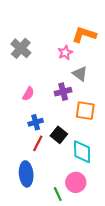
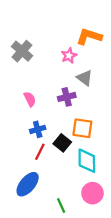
pink semicircle: (28, 94) -> (30, 99), turned -56
orange square: (85, 111) -> (82, 128), moved
blue ellipse: (26, 174) -> (28, 184), turned 45
pink circle: (76, 182) -> (92, 193), moved

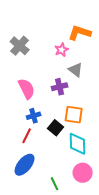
pink semicircle: (30, 99) -> (27, 89), size x1.5
red line: (40, 152) -> (27, 136), moved

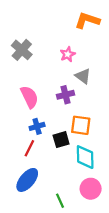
orange L-shape: (80, 33) -> (87, 20), moved
black square: (56, 128) -> (61, 140), turned 35

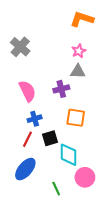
pink star: (68, 54) -> (79, 51), moved
gray triangle: (83, 76) -> (78, 71), turned -35
black square: (61, 140) -> (50, 138), moved
cyan diamond: (85, 157) -> (68, 155), moved

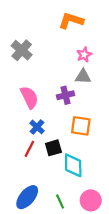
orange L-shape: (82, 19) -> (71, 21), moved
blue cross: (35, 119) -> (37, 127), turned -32
blue ellipse: (25, 169) -> (27, 197), moved
pink circle: (85, 177) -> (91, 200), moved

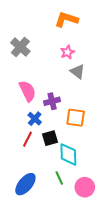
pink star: (84, 55) -> (67, 52), moved
gray triangle: (83, 77) -> (78, 72), turned 35
purple cross: (65, 95) -> (52, 101), moved
green line: (60, 202) -> (59, 178), moved

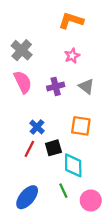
gray triangle: (78, 72) -> (86, 86), moved
pink semicircle: (27, 91) -> (23, 82), moved
purple cross: (52, 101) -> (56, 86), moved

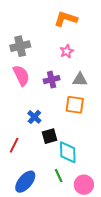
gray cross: (22, 50) -> (20, 46), turned 36
gray triangle: (86, 86) -> (80, 80), turned -35
orange square: (81, 126) -> (75, 105), moved
red line: (29, 149) -> (14, 145), moved

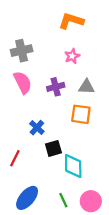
green line: (59, 176) -> (63, 200), moved

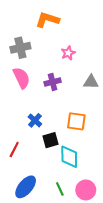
orange L-shape: (71, 21) -> (47, 20), moved
gray triangle: (86, 87) -> (91, 82), moved
orange square: (81, 114) -> (76, 121), moved

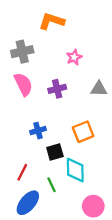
blue cross: (35, 120) -> (38, 131), turned 32
orange square: (76, 121) -> (83, 132), turned -30
red line: (14, 149) -> (22, 172), moved
green line: (60, 189) -> (52, 185), moved

